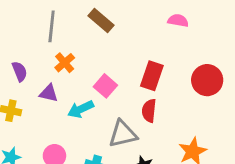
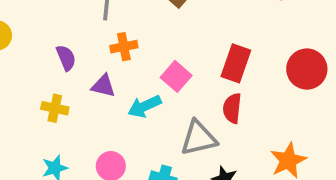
orange cross: (65, 63) -> (124, 47), turned 30

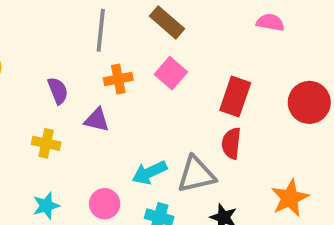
pink square: (176, 76) -> (171, 73), moved
cyan arrow: (144, 106) -> (149, 173), moved

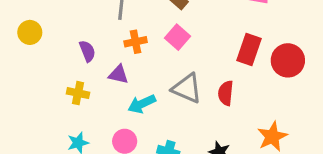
red rectangle: (235, 97) -> (249, 50), moved
cyan arrow: (149, 173) -> (142, 104), moved
gray triangle: (196, 175) -> (187, 88), moved, turned 36

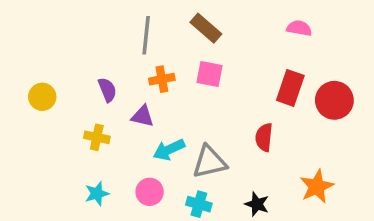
yellow circle: (30, 32) -> (42, 97), moved
pink square: (177, 37) -> (209, 74), turned -30
gray triangle: (187, 88) -> (209, 162), moved, turned -36

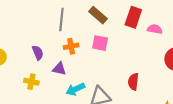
pink semicircle: (299, 28) -> (155, 29), moved
red rectangle: (290, 88) -> (133, 17), moved

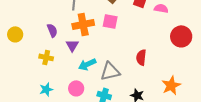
orange cross: (71, 46) -> (83, 24), size x1.5
purple triangle: (59, 69) -> (72, 45), turned 48

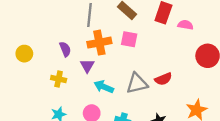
red semicircle: (141, 57) -> (163, 79), turned -119
cyan arrow: (87, 64) -> (104, 87), turned 48
gray triangle: (110, 71) -> (137, 83), moved

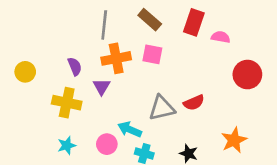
yellow cross: (59, 79) -> (67, 103), size x1.5
cyan arrow: (104, 87) -> (130, 129), moved

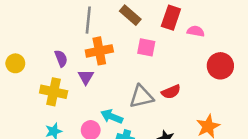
pink square: (152, 54) -> (146, 47), moved

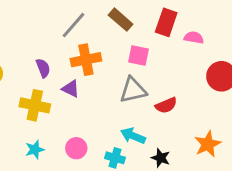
gray line: (88, 20) -> (74, 25), turned 35
purple triangle: (86, 77) -> (71, 89), turned -35
gray triangle: (141, 97) -> (133, 90), moved
cyan arrow: (112, 116) -> (133, 136), moved

